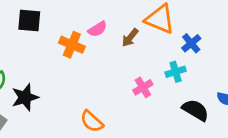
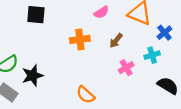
pink semicircle: (97, 29) -> (101, 12), moved
brown arrow: (130, 38) -> (116, 41), moved
orange cross: (72, 45) -> (80, 39), moved, turned -30

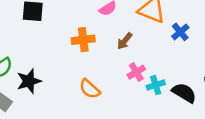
cyan cross: (152, 55) -> (156, 85), moved
orange semicircle: (86, 95) -> (90, 89), moved

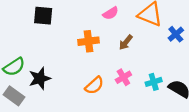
pink cross: (136, 72) -> (123, 77), moved
orange semicircle: (90, 89) -> (94, 85), turned -84

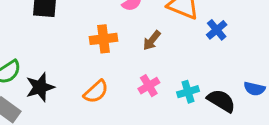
orange semicircle: (94, 85) -> (96, 92), moved

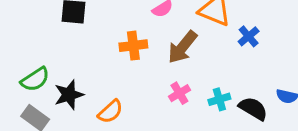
brown arrow: (152, 40) -> (183, 47), size x1.6
orange semicircle: (96, 92) -> (110, 112), moved

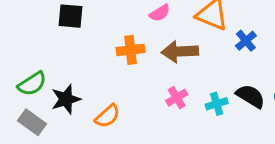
brown arrow: (183, 47) -> (180, 51), turned 48
black semicircle: (253, 109) -> (250, 96), moved

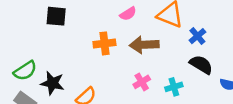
black semicircle: (250, 96) -> (201, 65), moved
black star: (66, 99) -> (52, 83), turned 30

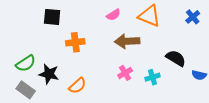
blue cross: (197, 36) -> (193, 17), moved
orange cross: (104, 43) -> (75, 42), moved

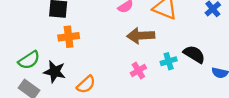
orange cross: (75, 42) -> (69, 37), moved
cyan cross: (153, 77) -> (169, 61), moved

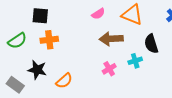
black semicircle: (194, 54) -> (151, 44), moved, turned -138
green semicircle: (29, 60) -> (17, 41), moved

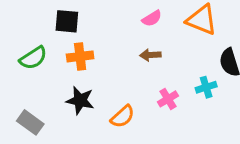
brown arrow: (111, 39) -> (150, 55), moved, size x0.6
black star: (37, 70) -> (80, 100), moved
orange semicircle: (64, 81) -> (123, 117), moved

